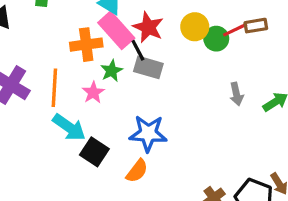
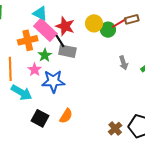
blue star: (148, 133) -> (53, 81), moved
black square: (94, 152) -> (40, 118), moved

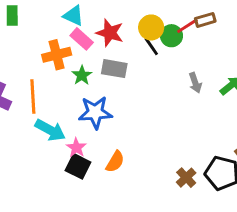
pink rectangle: (45, 30) -> (82, 39), size x0.7
black line: (60, 41) -> (151, 46), moved
pink star: (35, 70) -> (76, 148), moved

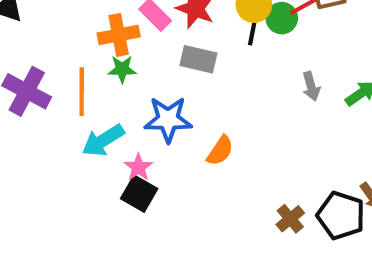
black line: (151, 46) -> (253, 31), turned 42
green star: (82, 75) -> (122, 69), moved, turned 30
cyan arrow: (50, 130) -> (103, 140), turned 116
orange semicircle: (115, 162) -> (220, 151), moved

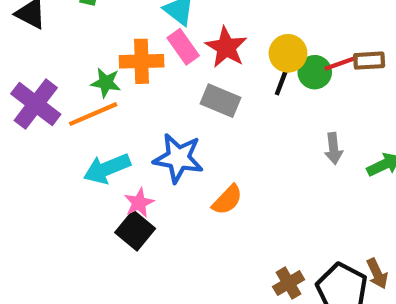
green star: (122, 69) -> (106, 83), moved
orange line: (82, 92) -> (93, 114), turned 57

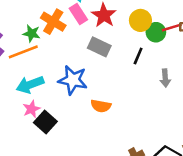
orange cross: (142, 61) -> (53, 22), turned 30
black line: (282, 81) -> (138, 56), moved
orange semicircle: (227, 200) -> (101, 106), turned 54
pink star: (139, 203) -> (31, 109), moved

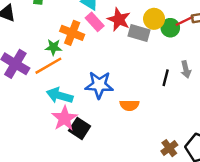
gray rectangle: (99, 47) -> (139, 33), moved
black line: (138, 56) -> (166, 78), moved
cyan arrow: (30, 85) -> (60, 95), turned 45
pink star: (31, 109) -> (64, 118), size x1.5

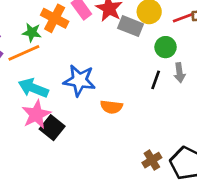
green circle: (170, 28) -> (166, 47), moved

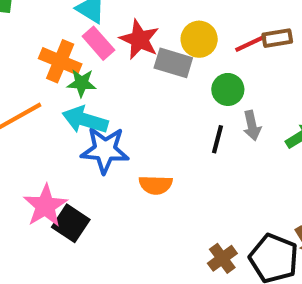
green star: (32, 32) -> (82, 83), moved
cyan arrow: (33, 88) -> (85, 120), moved

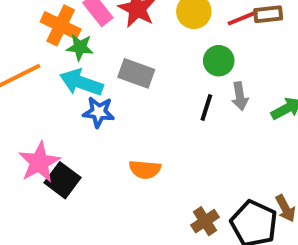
gray rectangle: (173, 63) -> (136, 73), moved
blue star: (105, 150) -> (99, 112), size x0.7
orange semicircle: (156, 185) -> (145, 169), moved

